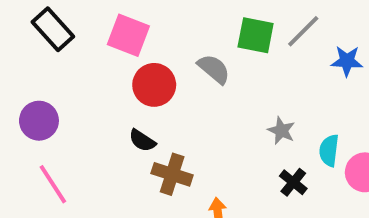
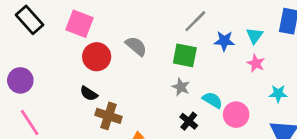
green square: (256, 35) -> (185, 55), moved
cyan semicircle: (329, 150) -> (212, 100), turned 114

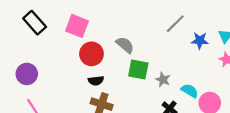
green square: (185, 55) -> (138, 69), moved
black semicircle: (89, 94) -> (96, 81), moved, turned -40

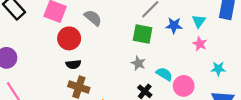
gray semicircle: (125, 45) -> (93, 18), moved
green square: (138, 69) -> (143, 34), moved

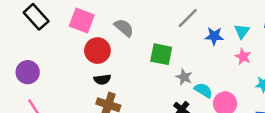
green square: (143, 34) -> (161, 54), moved
gray star: (138, 63) -> (184, 77), moved

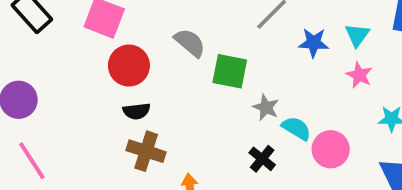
gray semicircle: (124, 28) -> (190, 43), moved

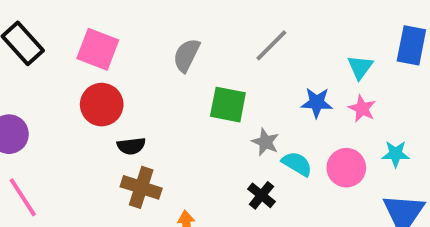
gray semicircle: (190, 43) -> (187, 55), moved, turned -104
blue star: (314, 43) -> (317, 103), moved
red circle: (129, 66) -> (102, 105), moved
pink circle: (331, 149) -> (346, 168), moved

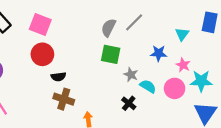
gray semicircle: (187, 55) -> (108, 28), moved
pink star: (362, 109) -> (183, 65), moved
cyan star: (396, 154) -> (201, 81), size x1.5

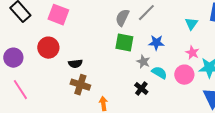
blue star: (159, 53) -> (156, 43), moved
red circle: (42, 54) -> (48, 48), moved

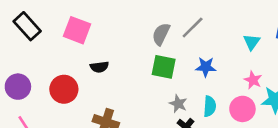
red circle: (48, 48) -> (64, 89), moved
gray star: (143, 62) -> (178, 104), moved
black semicircle: (75, 64) -> (99, 67), moved
cyan semicircle: (159, 73) -> (210, 106), turned 63

